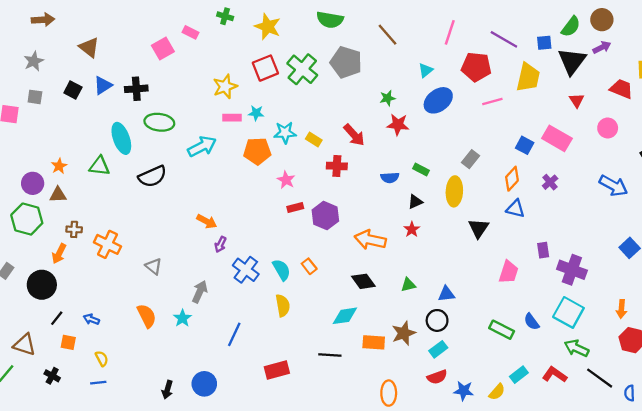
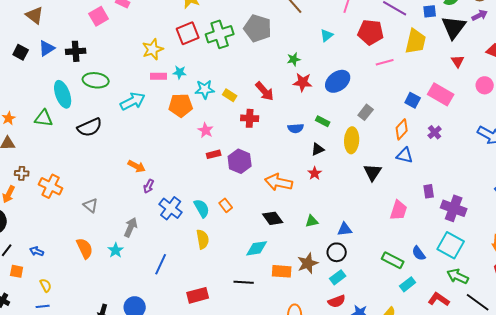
green cross: (302, 69) -> (220, 34), turned 32
blue ellipse: (438, 100) -> (338, 81), moved
cyan rectangle: (519, 375) -> (408, 284), moved

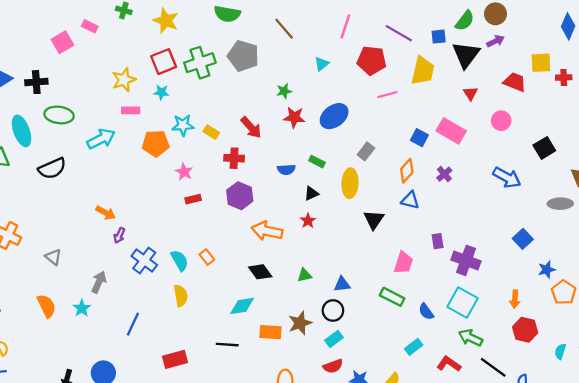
cyan star: (180, 72) -> (161, 92), moved
purple hexagon: (240, 161) -> (240, 196), moved
green rectangle: (393, 260) -> (392, 297), moved

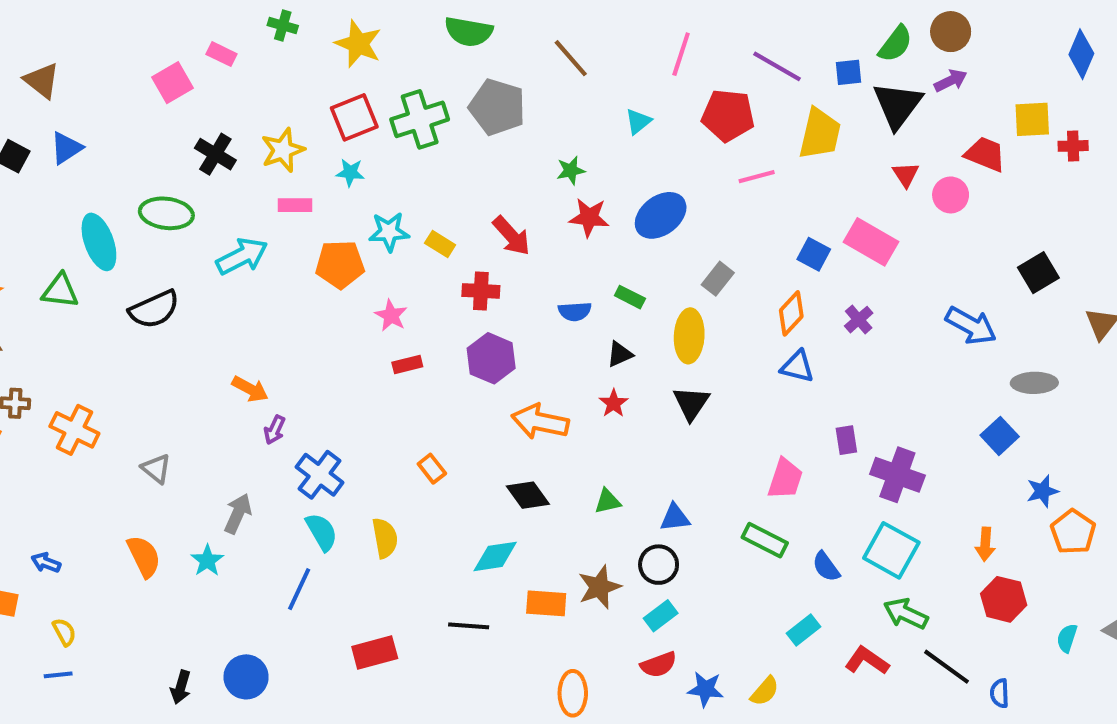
black cross: (36, 82) -> (215, 154), moved, turned 35
pink circle: (501, 121) -> (951, 195), moved
gray ellipse: (560, 204) -> (1034, 383), moved
black triangle: (374, 220) -> (691, 403), moved
cyan semicircle: (179, 260) -> (322, 532), moved

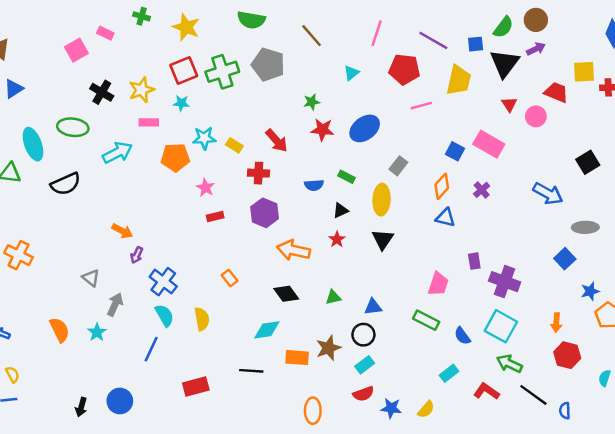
gray triangle: (156, 469) -> (91, 278), moved

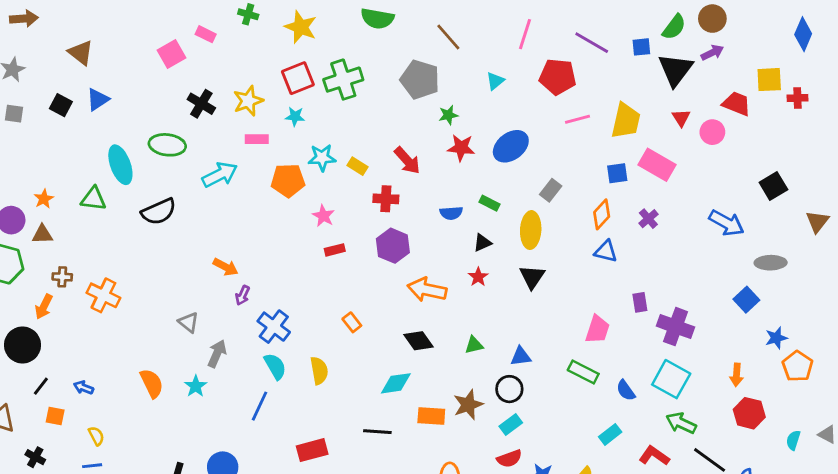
gray pentagon: (268, 65) -> (420, 80), moved
yellow trapezoid: (459, 80) -> (626, 121), moved
blue square: (455, 151) -> (617, 173), turned -36

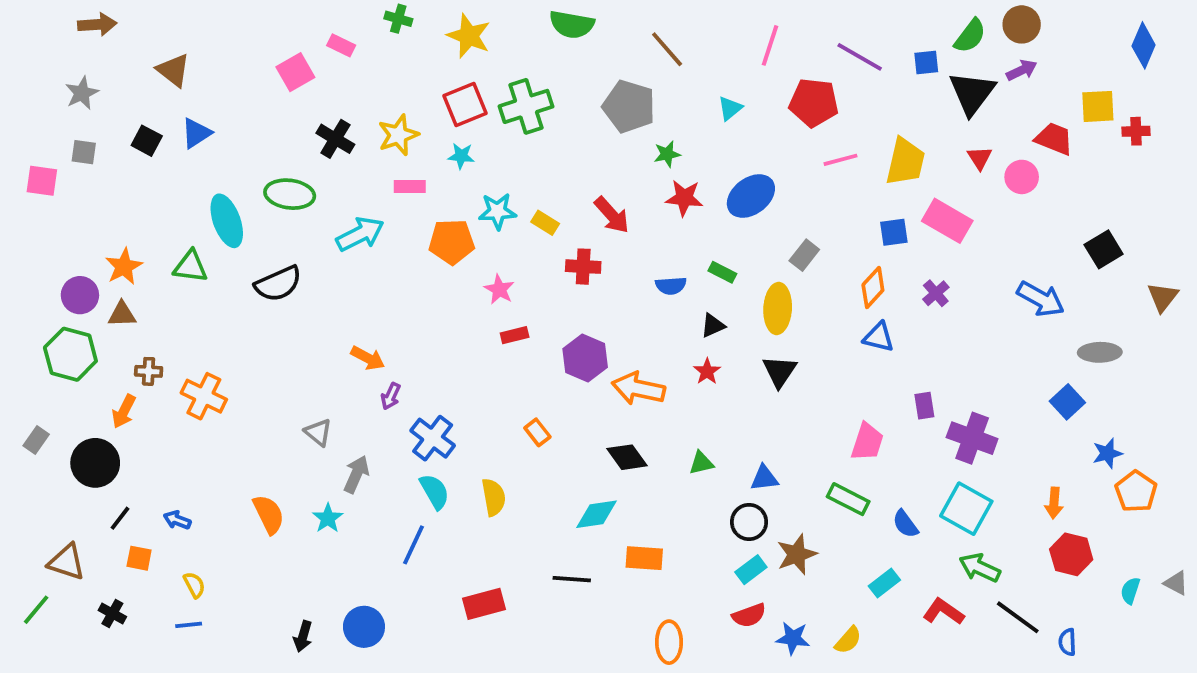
orange star: (44, 199) -> (124, 267), size x1.4
purple hexagon: (393, 246) -> (585, 358), moved
brown star: (468, 405) -> (797, 554), moved

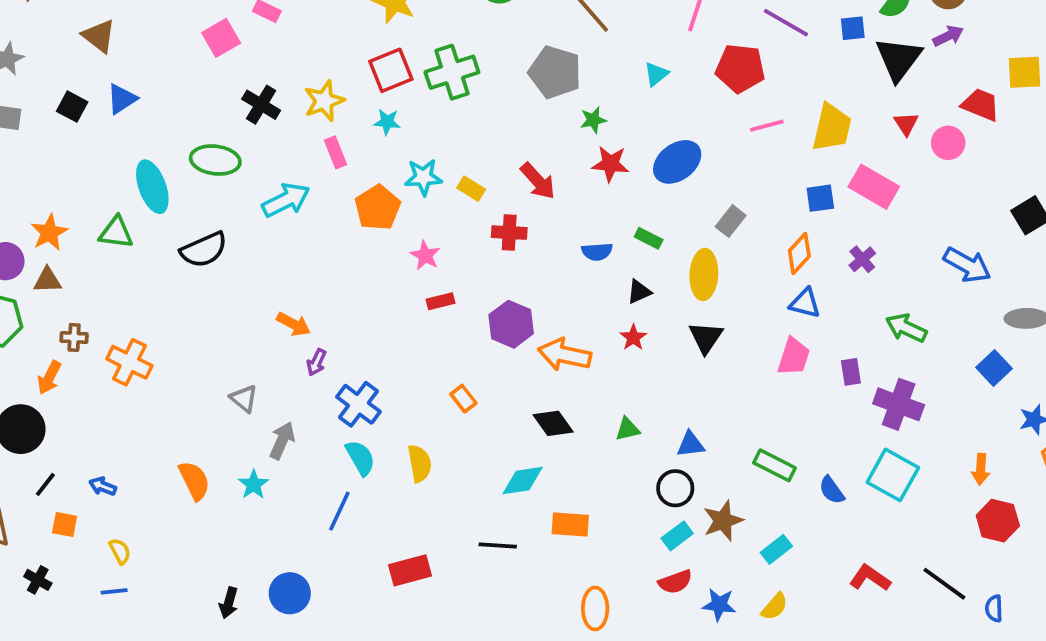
pink rectangle: (410, 186) -> (336, 152), turned 68
orange pentagon: (452, 242) -> (378, 208), turned -30
pink trapezoid: (867, 442) -> (794, 357), moved
green arrow: (980, 568) -> (906, 328), moved
cyan rectangle: (884, 583) -> (776, 549), moved

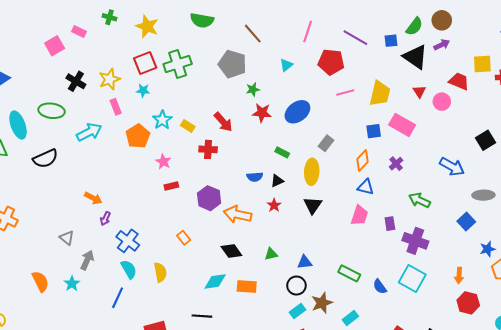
black triangle: (899, 59) -> (415, 57), turned -32
cyan star: (423, 177) -> (162, 120), turned -30
blue semicircle: (597, 252) -> (255, 177), moved
orange rectangle: (570, 525) -> (247, 287), moved

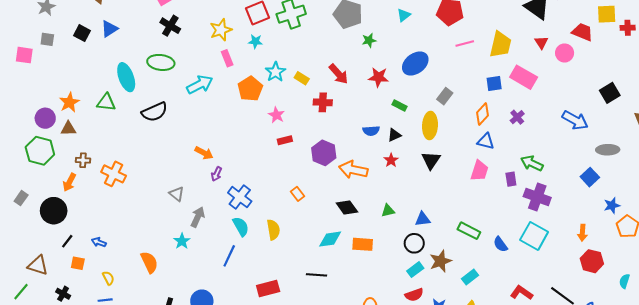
black cross: (76, 81) -> (170, 26), moved
red star: (262, 113) -> (378, 77), moved
green arrow: (419, 200) -> (532, 163), moved
orange semicircle: (40, 281) -> (149, 262), moved

